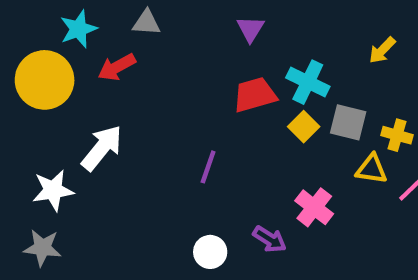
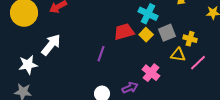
red trapezoid: (255, 95) -> (124, 32), moved
gray square: (348, 122) -> (167, 33), turned -36
purple arrow: (270, 239) -> (130, 88), turned -56

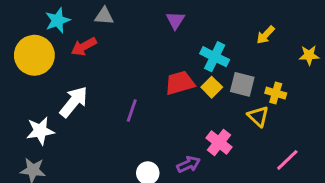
gray square: (167, 33) -> (242, 84), turned 36
purple line: (101, 54) -> (132, 111), moved
yellow triangle: (178, 55) -> (258, 116), turned 35
pink line: (198, 63) -> (287, 160), moved

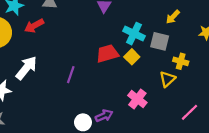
gray square: (242, 84) -> (160, 41), moved
yellow triangle: (258, 116) -> (167, 79), turned 35
purple arrow: (188, 164) -> (104, 116), moved

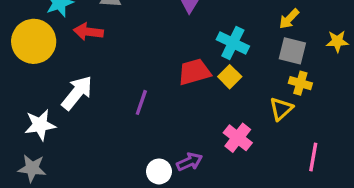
red arrow: (34, 26) -> (88, 32), turned 36
gray square: (160, 41) -> (292, 51), moved
pink line: (190, 112) -> (313, 157), turned -36

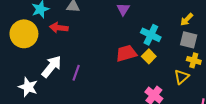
purple line: (141, 102) -> (76, 73), moved
white star: (40, 125) -> (28, 87), turned 30

